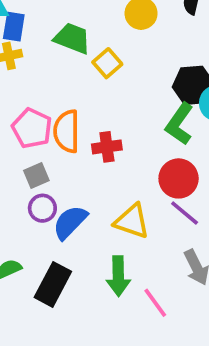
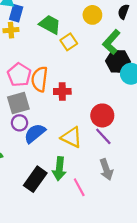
green L-shape: (179, 124) -> (111, 42), moved
gray square: (36, 175) -> (18, 103), size x1.5
black rectangle: (53, 284) -> (35, 179), moved

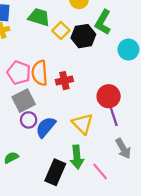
black hexagon: (118, 61) -> (83, 36), moved
purple line: (103, 136) -> (114, 117), turned 36
yellow triangle: (72, 137) -> (83, 124), turned 30

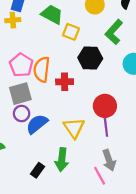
yellow square: (61, 30) -> (71, 32), turned -35
black hexagon: (83, 36) -> (90, 58), moved
pink line: (100, 171) -> (100, 176), moved
black rectangle: (55, 172) -> (37, 170), size x0.6

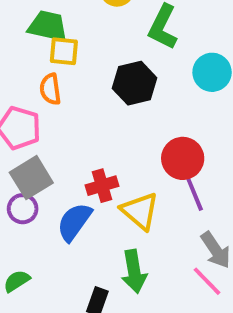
yellow square: (71, 32) -> (64, 51), moved
orange semicircle: (42, 69) -> (50, 89), moved, size x0.7
red cross: (65, 82) -> (102, 186), moved
purple circle: (22, 114) -> (23, 209), moved

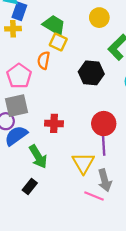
yellow triangle: (140, 211) -> (83, 163), moved
blue semicircle: (74, 222) -> (16, 136), moved
green arrow: (134, 271) -> (38, 157), moved, turned -40
pink line: (207, 281) -> (94, 196), turned -42

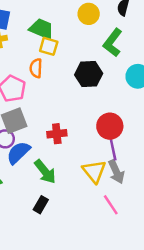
gray arrow: (105, 180) -> (116, 172), moved
pink line: (94, 196) -> (111, 205), turned 42

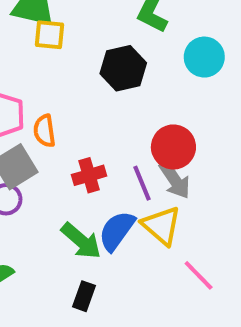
orange semicircle: (36, 68) -> (44, 131), moved
purple line: (113, 150) -> (142, 183), moved
blue semicircle: (18, 153) -> (117, 231), moved
gray arrow: (116, 172) -> (175, 180), moved

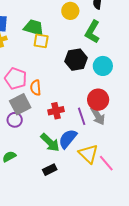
cyan circle: (204, 57) -> (103, 66), moved
yellow triangle: (161, 226) -> (88, 154), moved
black rectangle: (84, 296) -> (50, 170), turned 40

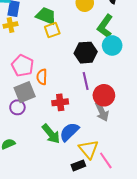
yellow square: (41, 41) -> (52, 30), turned -35
cyan circle: (103, 66) -> (112, 45), moved
purple line: (82, 116) -> (86, 81), moved
black rectangle: (50, 170) -> (78, 165), moved

